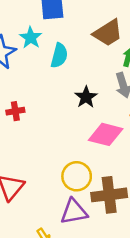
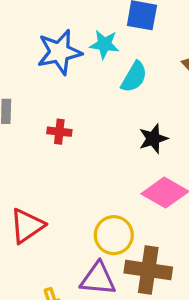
cyan star: (31, 38) -> (104, 44), turned 30

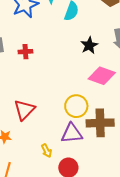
red cross: (59, 132) -> (25, 52), moved

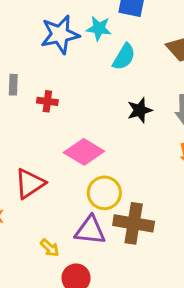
pink diamond: (102, 76) -> (84, 152), moved
yellow arrow: (46, 151) -> (50, 248), turned -32

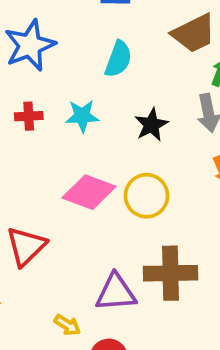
cyan star: (99, 28) -> (82, 116), moved
red cross: (47, 101) -> (29, 116), moved
yellow circle: (104, 193) -> (146, 196), moved

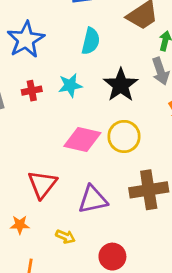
black star: (151, 125) -> (121, 85), size x1.4
purple triangle: (116, 292) -> (93, 200), moved
yellow arrow: (67, 325) -> (65, 237), moved

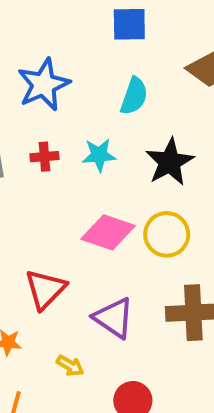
purple triangle: (93, 200) -> (114, 318), turned 40

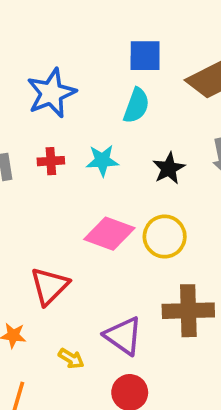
blue square: (129, 24) -> (145, 56), moved
black star: (170, 162) -> (169, 168), size x0.7
purple triangle: (114, 318) -> (123, 336), moved

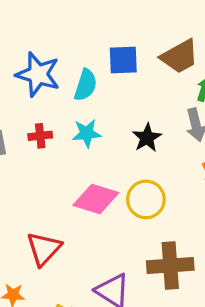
blue square: (145, 56) -> (123, 60), moved
blue star: (51, 93) -> (38, 74), turned -30
cyan semicircle: (136, 106) -> (86, 85), moved

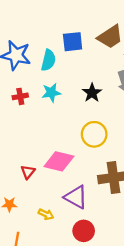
pink diamond: (96, 199) -> (59, 161), moved
red triangle: (44, 249) -> (28, 172), size x0.6

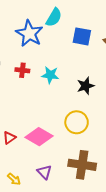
cyan semicircle: (48, 60) -> (54, 17), moved
purple triangle: (76, 197) -> (44, 172), size x0.7

